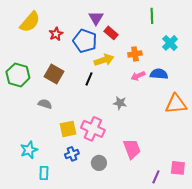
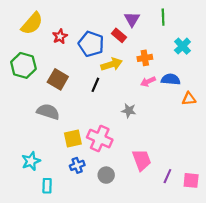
purple triangle: (96, 18) -> (132, 19), moved
green hexagon: (18, 75) -> (23, 65), moved
gray semicircle: (45, 104) -> (48, 112), size x1.5
orange triangle: (176, 104) -> (189, 99), moved, size x0.6
purple line: (156, 177) -> (167, 176), moved

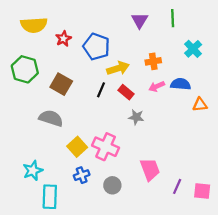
yellow semicircle: (32, 24) -> (34, 25), turned 45
red rectangle: (119, 35) -> (126, 92), moved
yellow square: (73, 139) -> (77, 147), turned -30
cyan rectangle: (47, 186) -> (50, 197), size x1.5

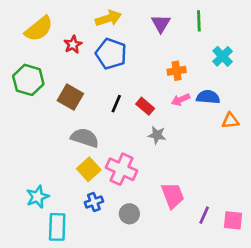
yellow semicircle: (34, 25) -> (39, 29), turned -35
yellow arrow: (118, 68) -> (108, 18), moved
gray semicircle: (51, 118) -> (85, 138), moved

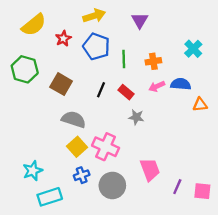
green line: (199, 21) -> (124, 59), moved
gray circle: (129, 214) -> (112, 185), size x1.5
cyan rectangle: (57, 227) -> (50, 197), turned 70

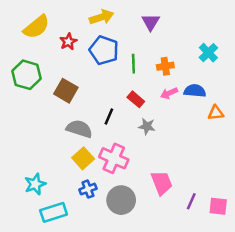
black line: (101, 90) -> (109, 117), moved

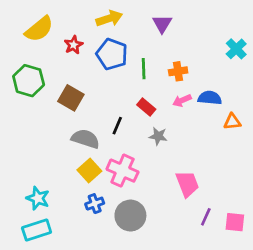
cyan cross: (208, 53) -> (236, 49), moved
pink trapezoid: (162, 183) -> (187, 184), moved
cyan star: (35, 184) -> (38, 198), turned -30
cyan rectangle: (54, 212) -> (37, 230), moved

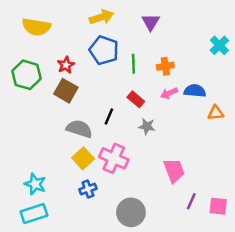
yellow semicircle: (39, 29) -> (36, 27), turned 48
red star: (74, 45) -> (66, 65), moved
gray circle: (130, 216) -> (131, 212), moved

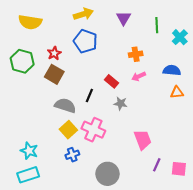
green line: (133, 64) -> (157, 25), moved
blue semicircle: (195, 91) -> (172, 70), moved

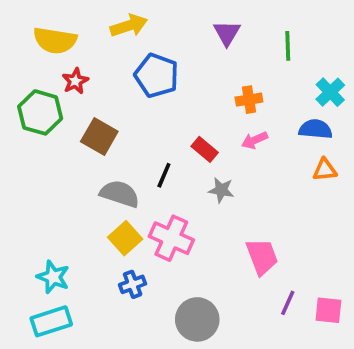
yellow arrow: (83, 14) -> (129, 26), moved
cyan cross: (180, 37) -> (330, 92), moved
red star: (54, 53) -> (75, 81), moved

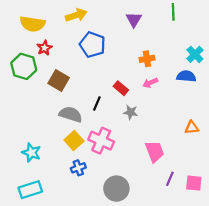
green line: (288, 46) -> (173, 12), moved
orange triangle: (325, 170) -> (192, 127), moved
cyan star: (53, 277) -> (31, 153), moved

